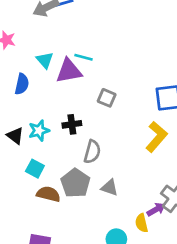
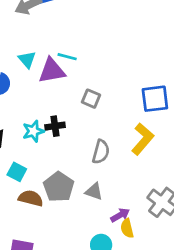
cyan star: (39, 131) -> (33, 131), moved
gray semicircle: (92, 152) -> (101, 152), moved
purple arrow: (156, 209) -> (120, 215), moved

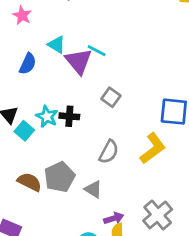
cyan triangle: (27, 60) -> (57, 45), turned -30
purple triangle: (52, 71) -> (79, 61), turned 48
cyan star: (33, 131) -> (47, 117), turned 30
cyan square: (17, 172) -> (24, 131), moved

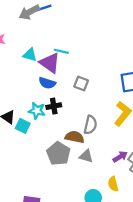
blue semicircle: (28, 64) -> (47, 83), moved, turned 98
brown semicircle: (29, 182) -> (75, 137), moved
purple arrow: (114, 218) -> (120, 157), moved

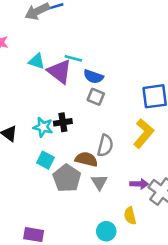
blue semicircle: (47, 83) -> (93, 77), moved
cyan square: (23, 126) -> (45, 160), moved
gray triangle: (86, 156) -> (99, 182), turned 40
purple arrow: (120, 157) -> (139, 184), turned 32

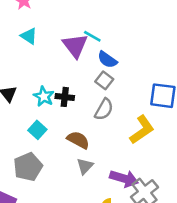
cyan triangle: (37, 61) -> (29, 36), moved
gray semicircle: (105, 146) -> (104, 109), moved
gray pentagon: (67, 178) -> (28, 167), moved
purple arrow: (139, 184) -> (124, 179), size x1.5

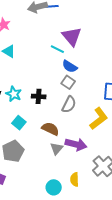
purple triangle: (75, 46) -> (72, 36), moved
cyan star: (44, 96) -> (14, 94), moved
purple arrow: (124, 179) -> (76, 144), moved

